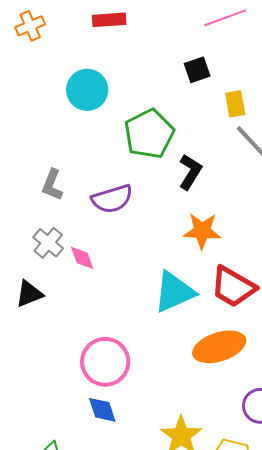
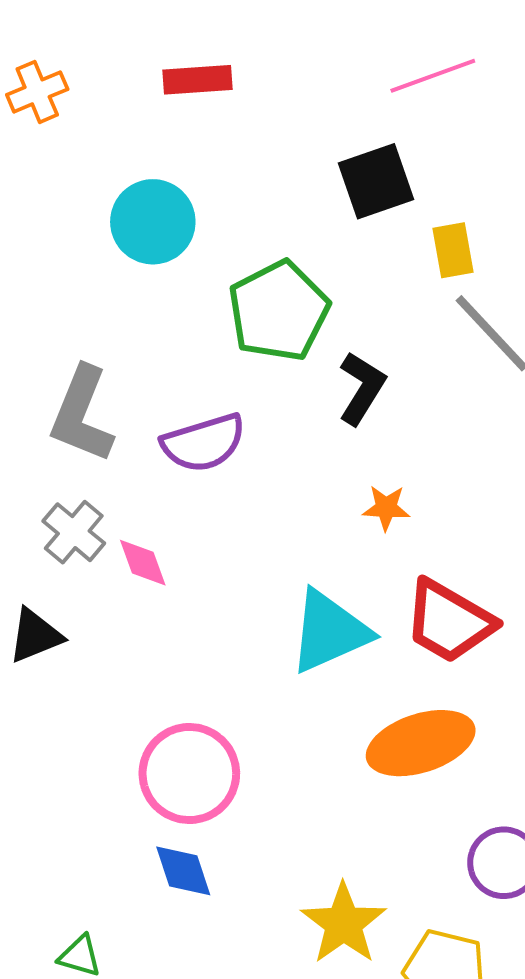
black square: (197, 70) -> (376, 181), size x1.4
gray L-shape: (52, 185) -> (82, 414), size x1.5
orange star: (202, 231) -> (386, 508), size x0.6

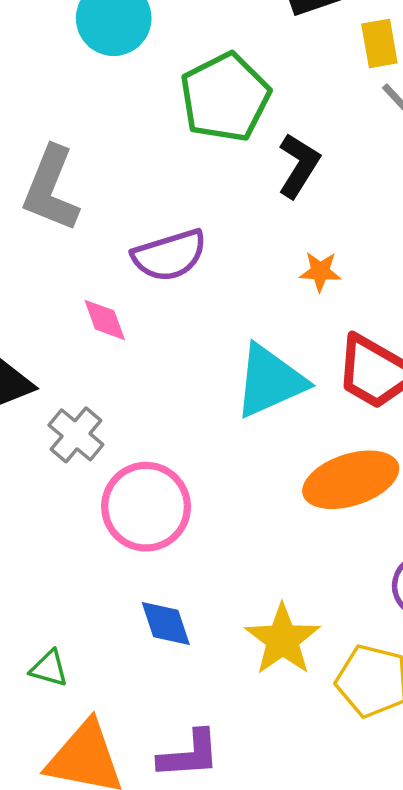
purple semicircle: (204, 443) -> (169, 255), moved
gray cross: (74, 532) -> (76, 435), moved
blue diamond: (183, 871) -> (166, 623), moved

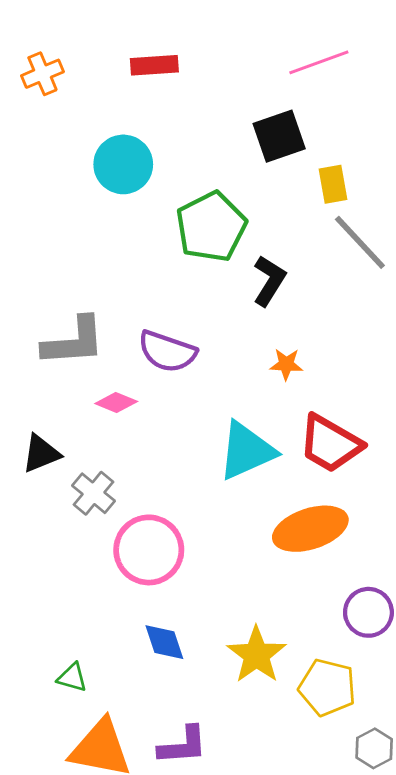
gray L-shape: (51, 189) -> (74, 342), moved, turned -116
purple semicircle: (169, 255) -> (167, 352), turned 36
pink diamond: (105, 320) -> (116, 403), turned -48

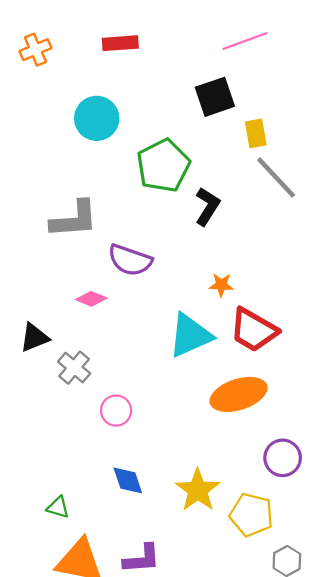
gray L-shape: (74, 342) -> (74, 219), moved
orange star: (286, 364) -> (221, 285), moved
pink circle: (149, 550) -> (116, 411), size x0.6

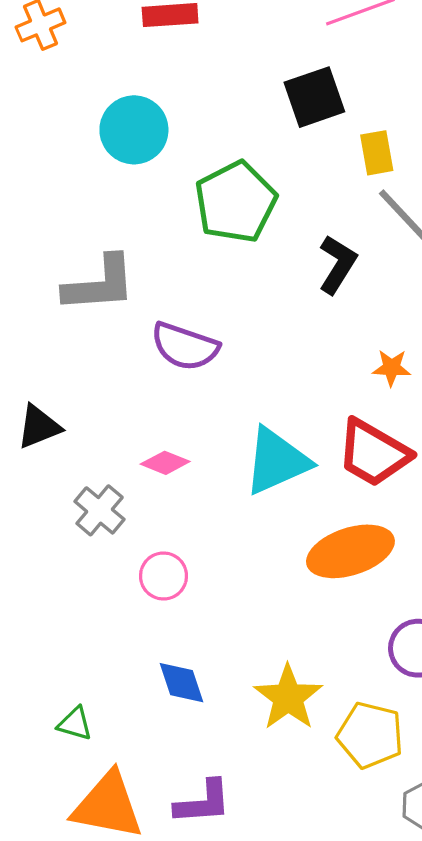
black L-shape: (207, 206) -> (337, 264), moved
orange star: (221, 285) -> (391, 368), moved
pink diamond: (91, 299) -> (165, 463), moved
black triangle: (34, 338) -> (39, 427), moved

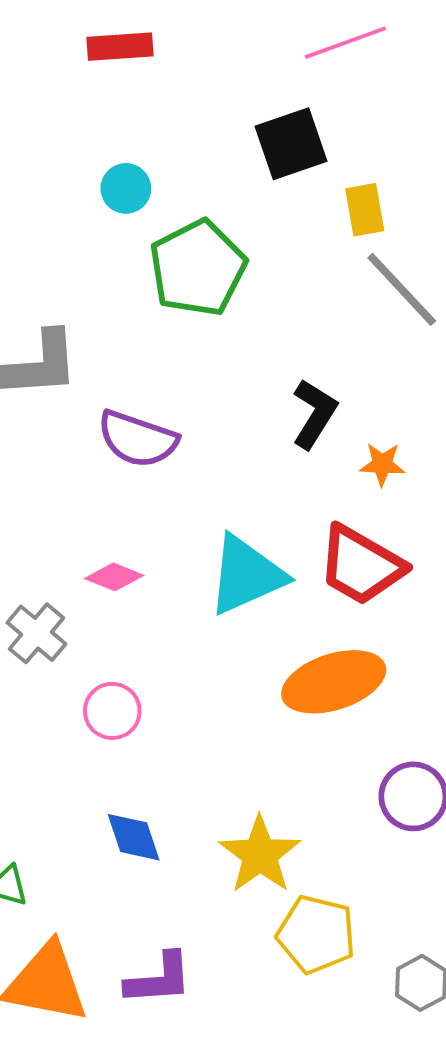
cyan circle: (134, 130) -> (126, 188), moved, size x0.6
black L-shape: (337, 264) -> (314, 414), moved
yellow pentagon: (370, 735) -> (316, 934), moved

